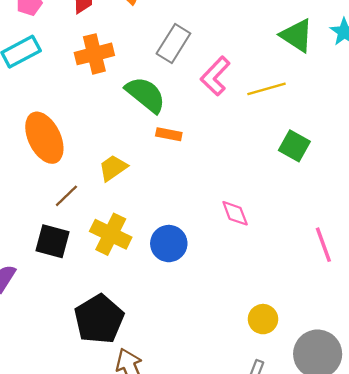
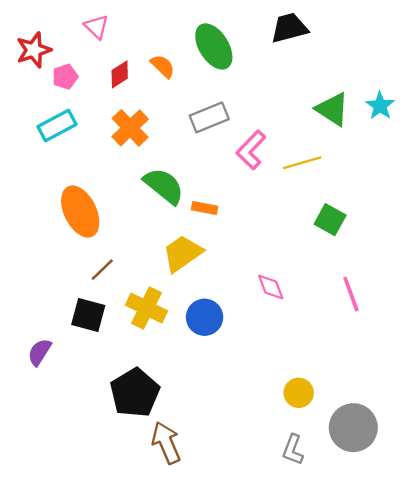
gray rectangle: (173, 44) -> (209, 117), turned 36
orange cross: (94, 54) -> (130, 128), turned -30
green semicircle: (146, 95) -> (164, 186), moved
yellow trapezoid: (113, 168) -> (182, 253), moved, size x1.4
pink line: (323, 245) -> (351, 294), moved

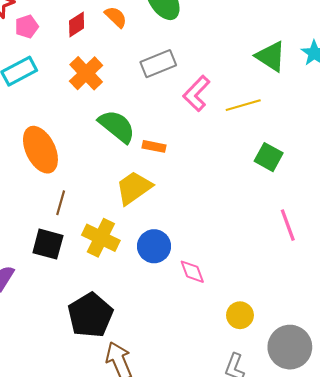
brown line: (102, 270) -> (61, 203), turned -30
pink diamond: (271, 287) -> (192, 272), moved

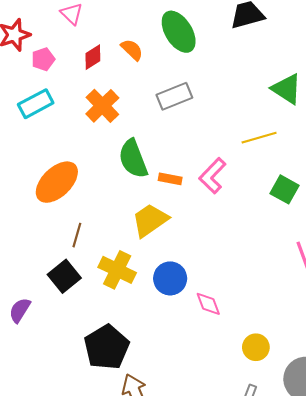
pink L-shape: (196, 93) -> (212, 176), moved
green semicircle: (117, 126) -> (133, 159), turned -150
orange ellipse: (40, 150) -> (57, 182), turned 72
black square: (48, 244) -> (64, 276), turned 36

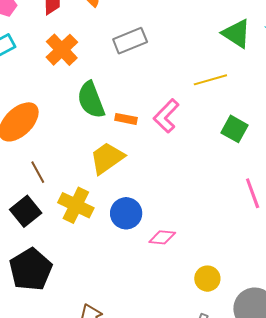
brown line: (77, 235) -> (38, 172), turned -45
pink diamond: (208, 304) -> (162, 237), turned -64
black pentagon: (107, 347) -> (31, 269), moved

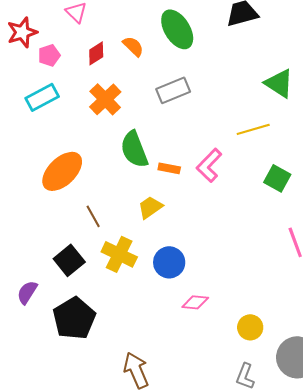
yellow trapezoid: (107, 158) -> (150, 207), size x0.7
brown line: (38, 172) -> (93, 216), moved
pink diamond: (162, 237) -> (195, 302), moved

